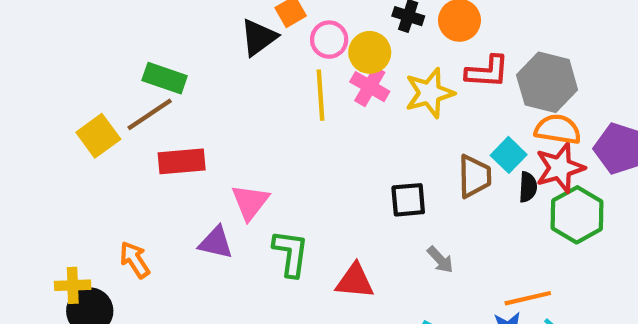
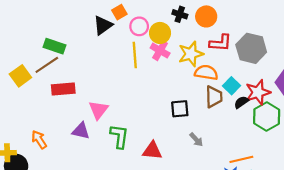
orange semicircle: (558, 129) -> (206, 73), moved
black semicircle: (528, 187) -> (241, 102), turned -128

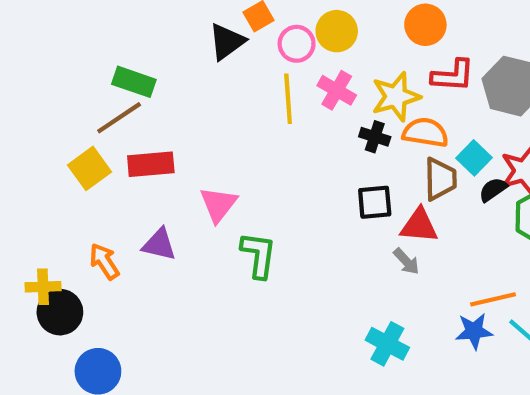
black cross: (180, 14) -> (375, 137), moved
yellow circle: (160, 33) -> (337, 31), moved
yellow square: (20, 76) -> (90, 168), moved
purple triangle: (81, 131) -> (159, 244), moved
red triangle: (152, 151) -> (419, 225), moved

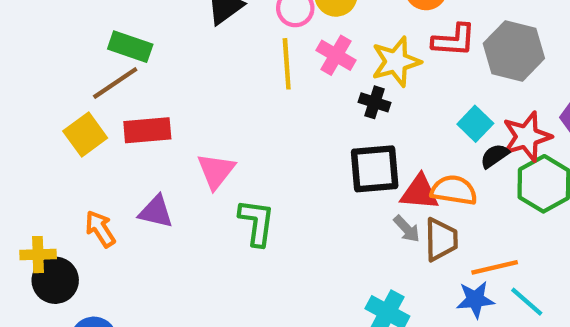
orange semicircle: (425, 133) -> (454, 190), moved
brown trapezoid: (440, 179) -> (441, 240), moved
black square: (375, 202) -> (375, 169), size x1.4

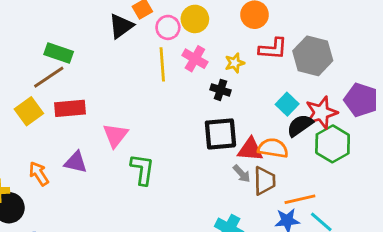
yellow star: (396, 62) -> (235, 63), size x0.6
black semicircle: (495, 156) -> (300, 125), size x1.4

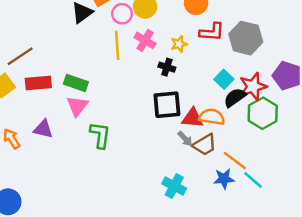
green rectangle: (59, 53) -> (76, 83), moved
brown trapezoid: (264, 181) -> (205, 145), turned 60
orange line: (300, 199) -> (235, 161), turned 50

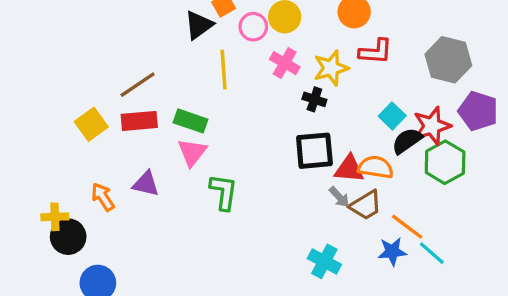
gray hexagon: (246, 38) -> (448, 60), moved
yellow star: (179, 44) -> (331, 68), size x1.5
yellow line: (117, 45) -> (224, 70), moved
brown line: (20, 56) -> (138, 85), moved

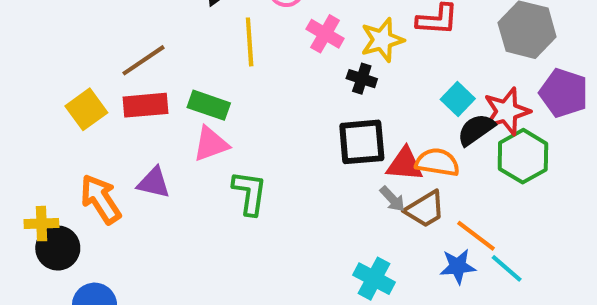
pink triangle: (192, 152) -> (211, 144), turned 32
orange arrow: (103, 197) -> (101, 199), size x1.4

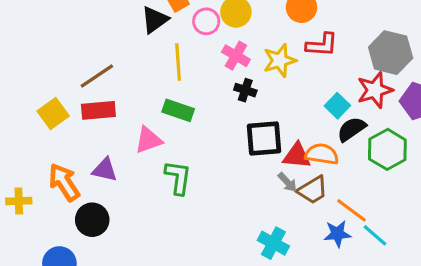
black cross: (362, 79) -> (245, 90), moved
green rectangle: (209, 105) -> (178, 110), moved
red star: (507, 111) -> (375, 90), moved
black circle: (58, 248) -> (92, 220), moved

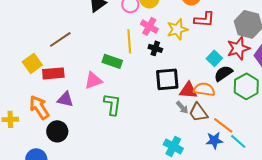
yellow line: (178, 62) -> (129, 41), moved
red rectangle: (98, 110) -> (53, 73), moved
brown trapezoid: (312, 190) -> (198, 112), turned 85

